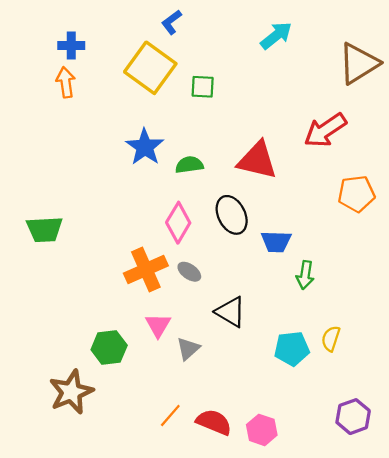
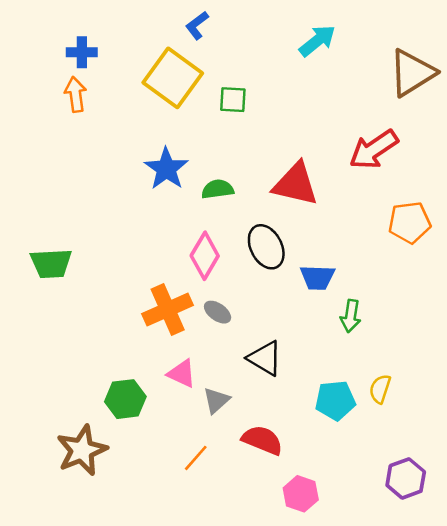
pink triangle: (158, 325) -> (182, 374), turned -36
orange line: (170, 415) -> (196, 458), moved
red semicircle: (214, 422) -> (262, 440), moved

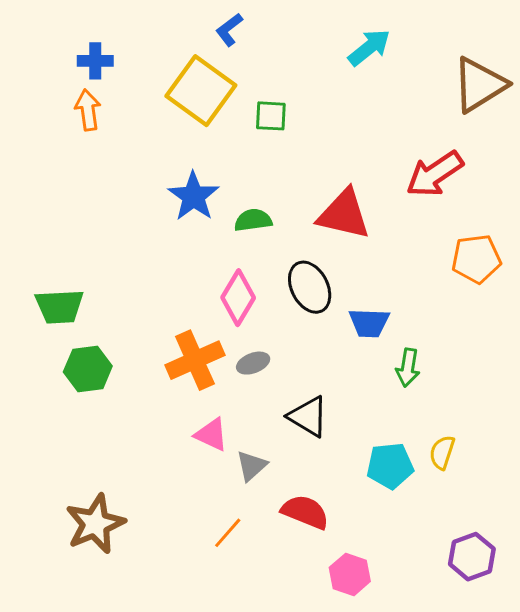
gray ellipse: (218, 312) -> (253, 363), turned -56
green hexagon: (125, 399) -> (88, 369), moved

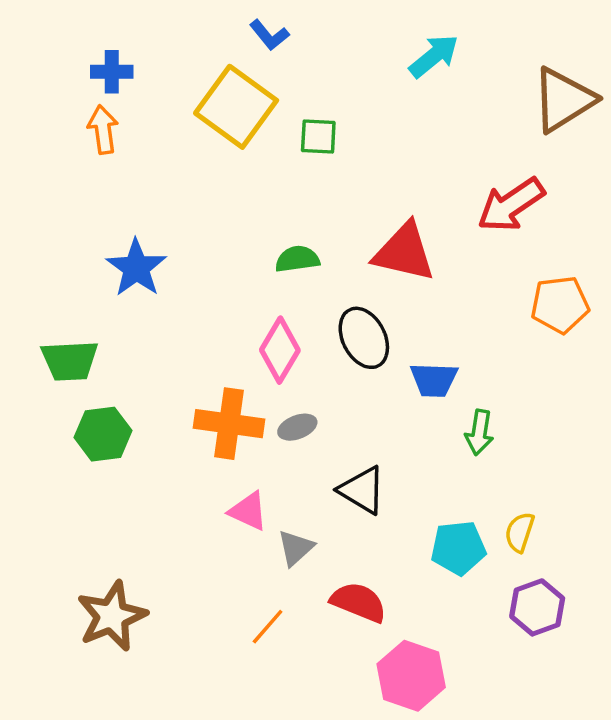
blue L-shape: (229, 30) -> (269, 35), turned -92
blue star: (194, 196) -> (136, 268), moved
orange cross: (195, 360) -> (229, 424), turned 32
purple hexagon: (472, 557) -> (537, 607), moved
pink hexagon: (350, 574) -> (411, 676), size x1.4

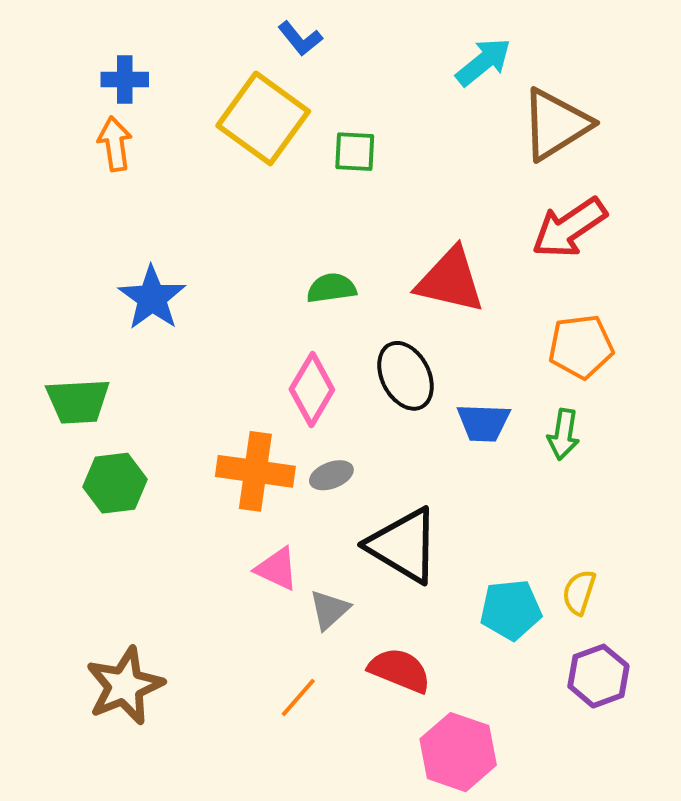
brown triangle: (563, 100) -> (556, 124), moved
orange pentagon: (560, 305) -> (581, 347), moved
green arrow: (479, 432) -> (563, 434), moved
black triangle: (362, 490) -> (404, 545), size x1.4

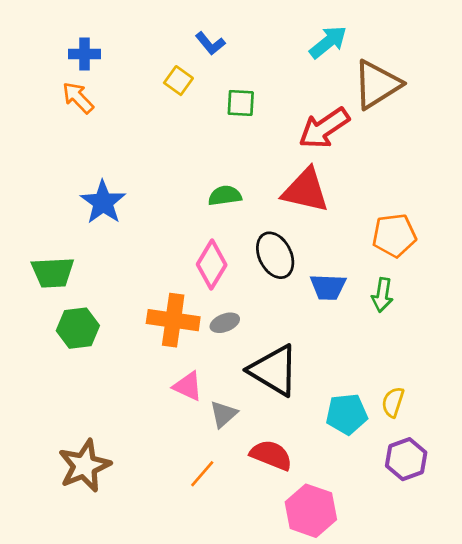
blue L-shape: (300, 39) -> (210, 43), moved
yellow square: (263, 118) -> (178, 81), size x0.5
orange arrow: (115, 144) -> (78, 98), turned -36
red arrow: (569, 228) -> (324, 128), moved

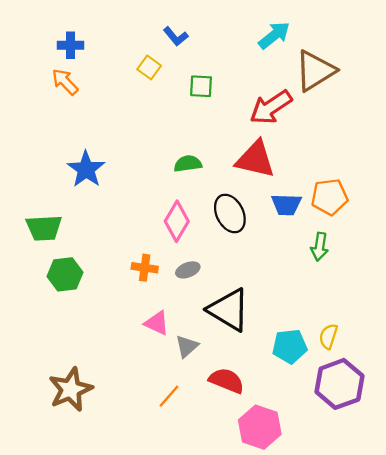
blue trapezoid: (328, 287) -> (286, 205), moved
orange cross: (173, 320) -> (145, 268), size x0.6
purple hexagon: (406, 459) -> (339, 384), size x1.4

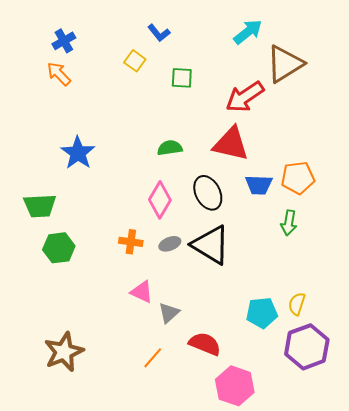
blue cross: (71, 45) -> (64, 41), turned -30
black triangle: (229, 310) -> (211, 245), moved

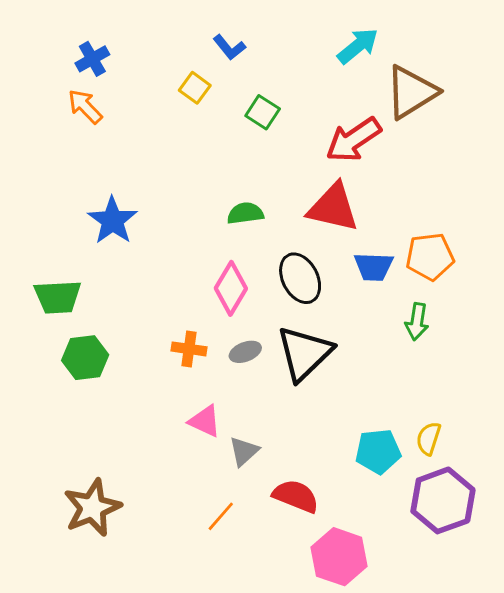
green square: (182, 78) -> (263, 112), turned 30
black triangle: (211, 245) -> (304, 353), turned 45

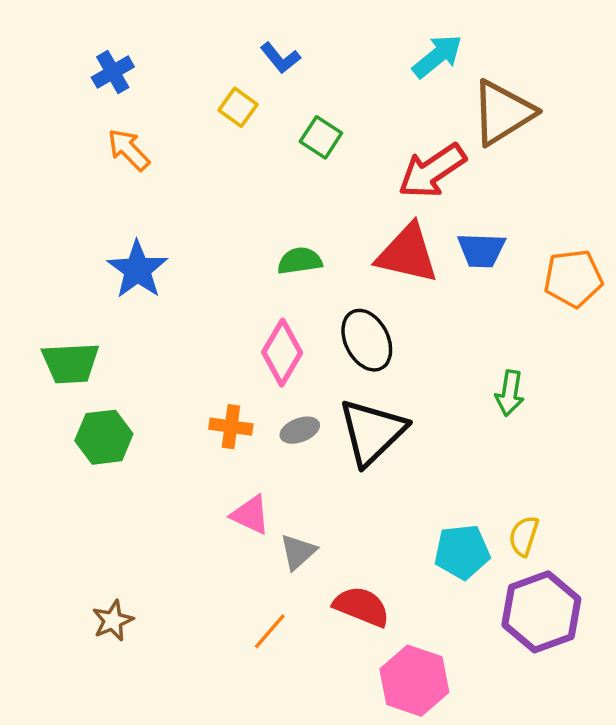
orange arrow: (85, 107) -> (129, 150), moved
orange pentagon: (430, 257) -> (573, 278), moved
blue trapezoid: (374, 267) -> (481, 250), moved
brown star: (92, 508) -> (113, 621), size x0.6

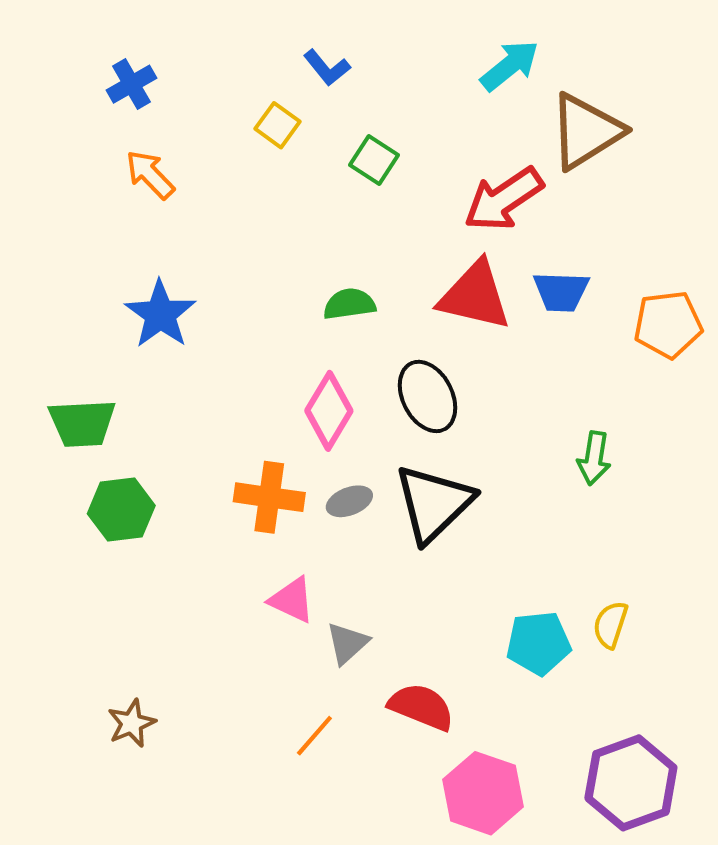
orange cross: (231, 427) -> (269, 497), size x1.4
purple hexagon: (541, 612) -> (631, 783), moved

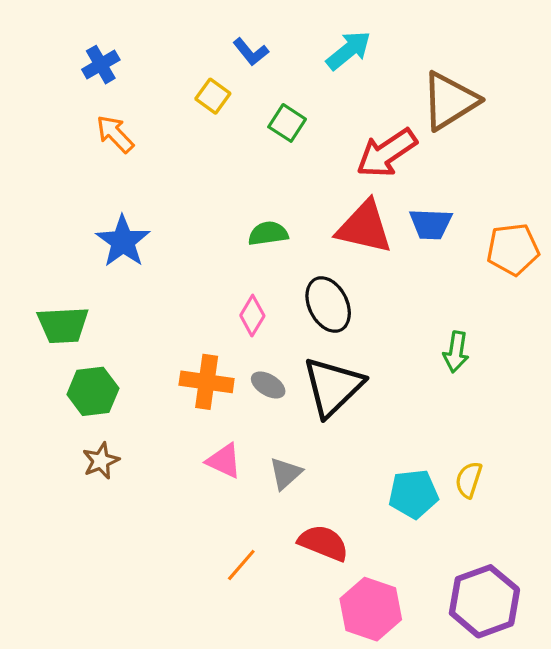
cyan arrow: (510, 66) -> (349, 50), moved
pink diamond: (329, 411) -> (252, 316), size x0.7
gray ellipse: (349, 501) -> (268, 385), turned 52
gray triangle: (347, 643) -> (285, 473), moved
brown star: (132, 723) -> (101, 461), moved

